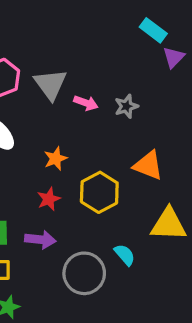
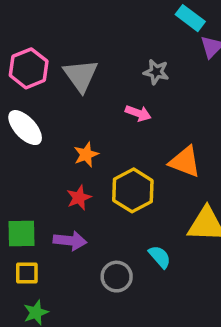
pink arrow: (86, 103) -> (138, 113), moved
gray star: (126, 106) -> (156, 72), moved, turned 30
gray circle: (84, 273) -> (117, 277), size x0.7

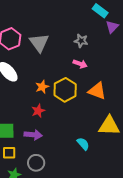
pink arrow: (138, 113) -> (80, 64), moved
yellow hexagon: (133, 190) -> (65, 90), moved
gray circle: (117, 277) -> (36, 163), moved

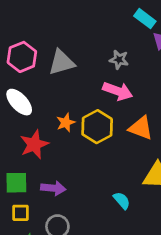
gray triangle: (39, 43) -> (62, 62), turned 50
pink arrow: (80, 64) -> (118, 91), size x1.5
red star: (38, 111) -> (34, 144), moved, size x1.5

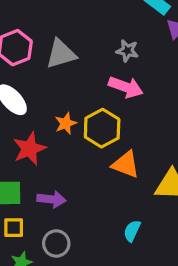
orange triangle: (141, 128) -> (126, 164), moved
cyan semicircle: (122, 200) -> (132, 231), moved, turned -114

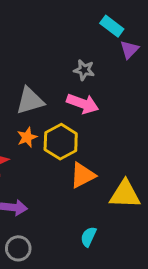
gray triangle: (61, 54) -> (30, 101), moved
orange triangle: (126, 164) -> (83, 175), turned -48

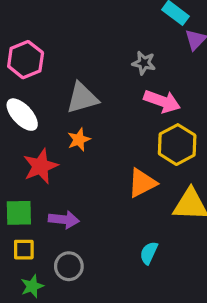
pink arrow: (83, 104) -> (162, 101), moved
yellow hexagon: (61, 142) -> (177, 145), moved

